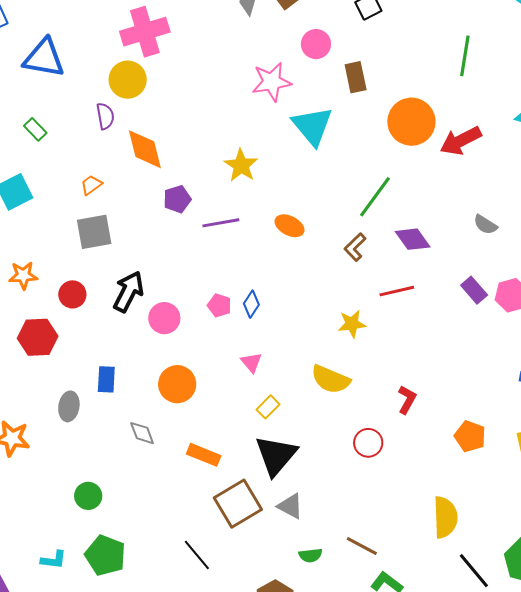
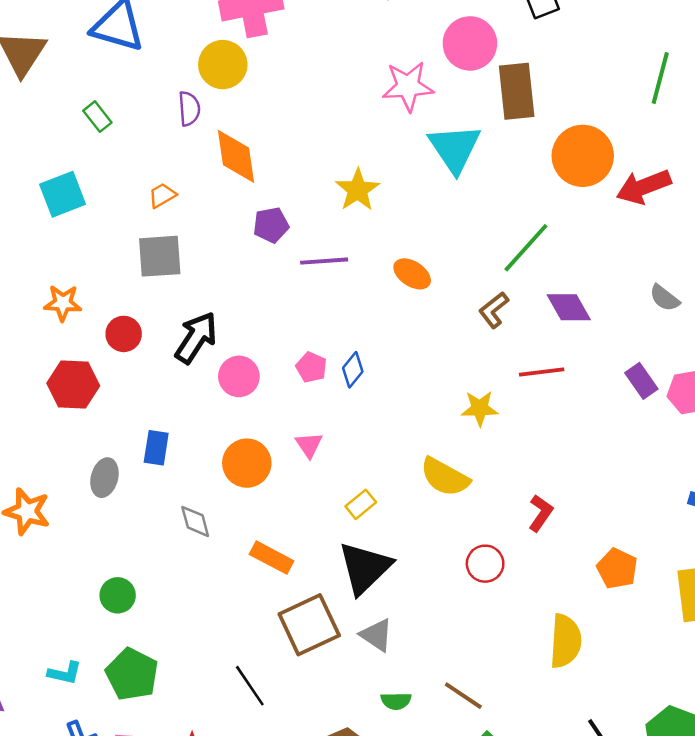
pink circle: (316, 44) -> (470, 43), size x1.4
brown rectangle: (356, 77) -> (517, 91), size x1.4
pink triangle: (251, 362) -> (309, 445), moved
yellow semicircle: (445, 517) -> (565, 641), moved

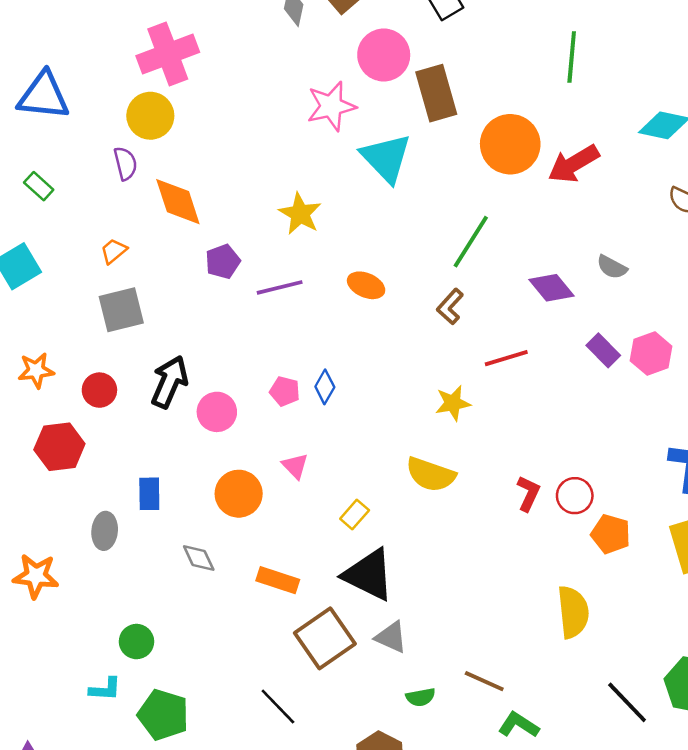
purple diamond: (569, 307) -> (552, 288), moved
red circle: (485, 564) -> (575, 496), moved
black triangle: (365, 568) -> (369, 575), turned -40
cyan L-shape: (65, 673) -> (105, 689), moved

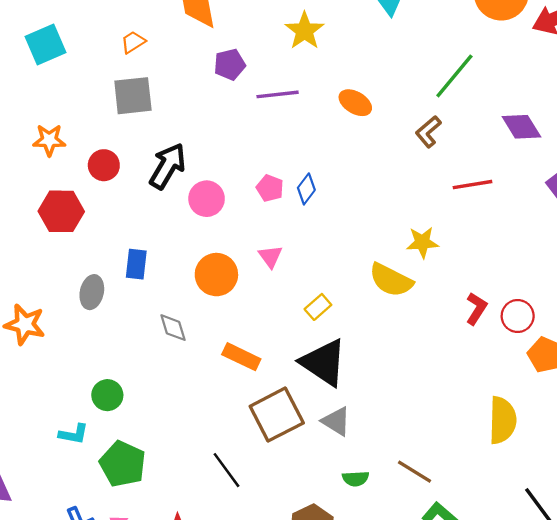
yellow star: (453, 403) -> (422, 242), moved

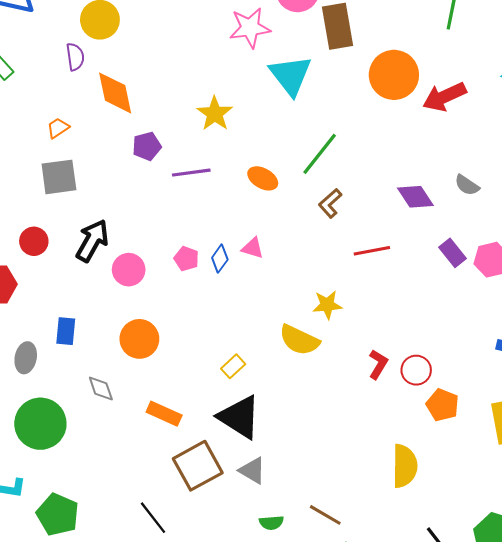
green line: (454, 76) -> (320, 154), moved
pink triangle: (270, 256) -> (253, 248), moved, turned -35
green circle: (107, 395) -> (40, 424), moved, size x1.8

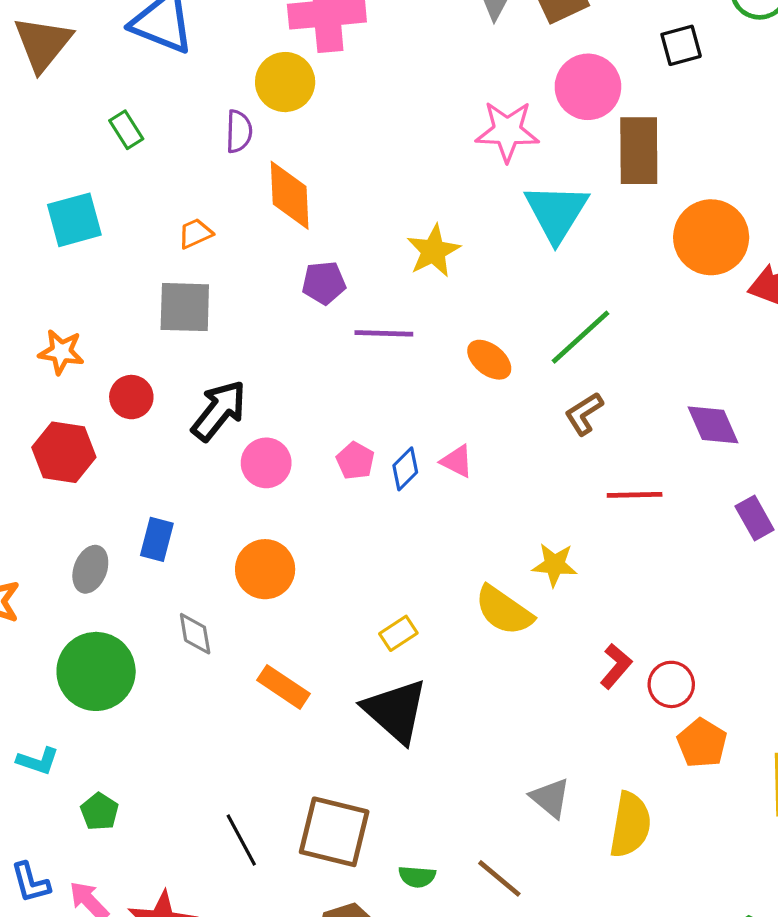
brown square: (198, 466) -> (334, 832), moved, turned 33
gray triangle: (252, 471) -> (550, 798), moved
green pentagon: (58, 514) -> (99, 812), size x0.6

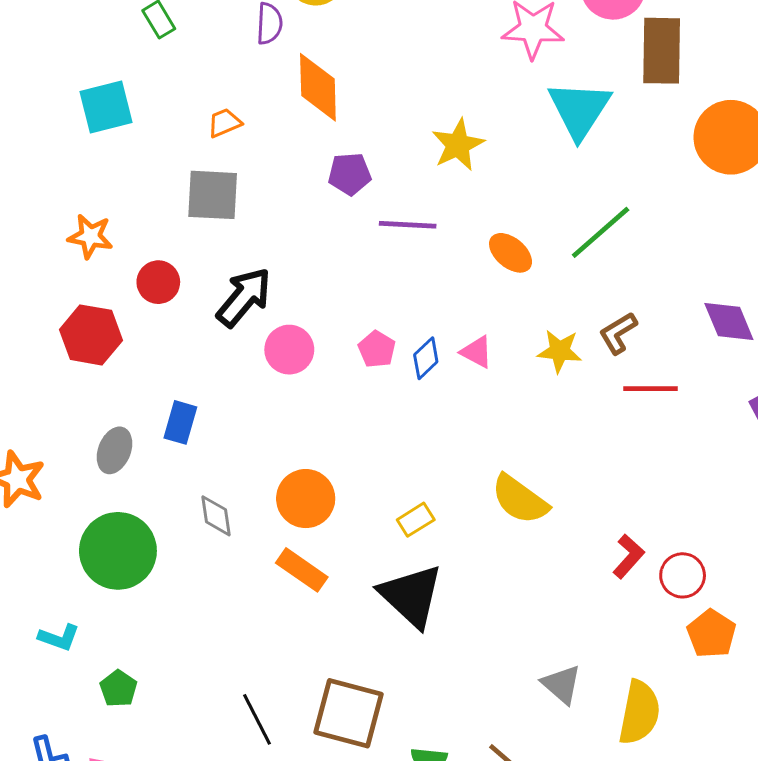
brown L-shape: (584, 414) -> (618, 333), moved
yellow star: (555, 565) -> (560, 351), moved
orange circle: (265, 569) -> (306, 499), moved

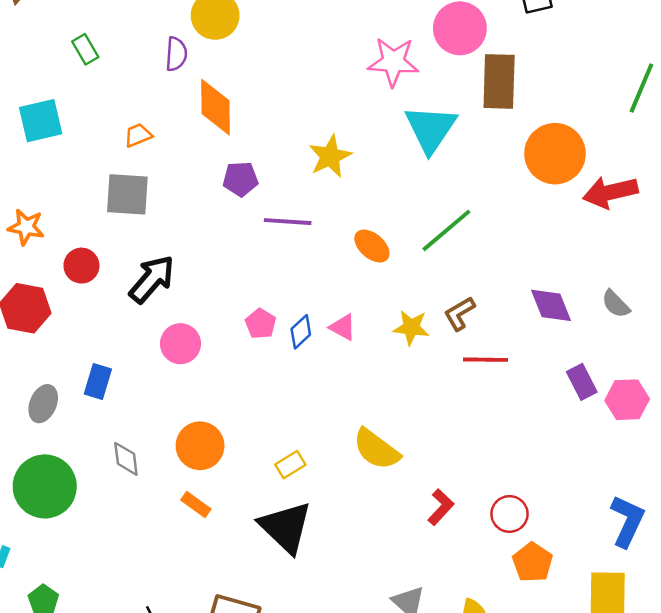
pink circle: (289, 350) -> (180, 344), moved
red L-shape: (629, 556) -> (441, 507), moved
orange rectangle: (302, 570) -> (196, 505), size x0.7

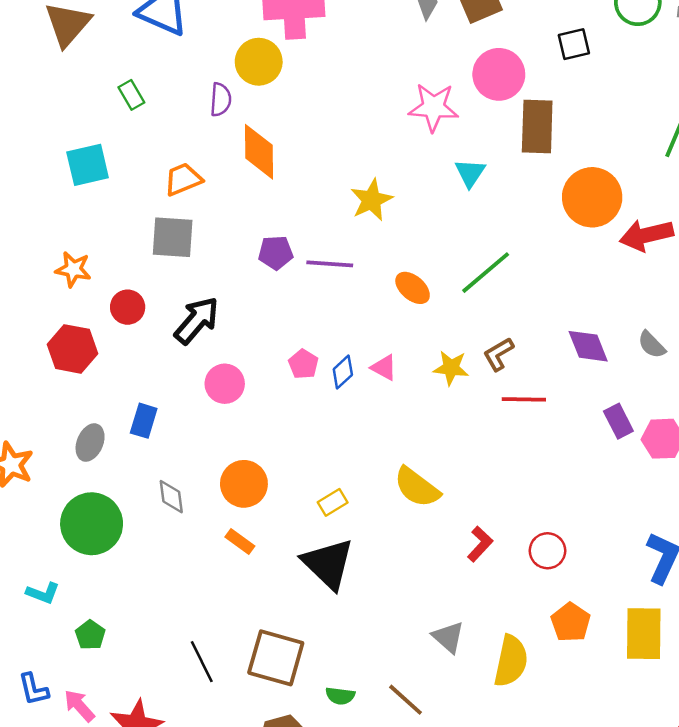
cyan triangle: (431, 129) -> (470, 173), size x0.6
orange trapezoid: (138, 135) -> (183, 179), size x1.4
purple pentagon: (240, 179) -> (276, 253), moved
orange pentagon: (533, 562) -> (571, 622), moved

